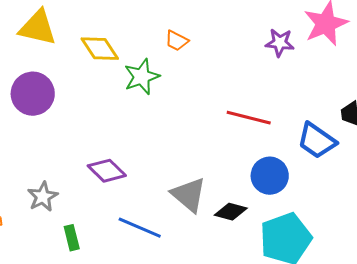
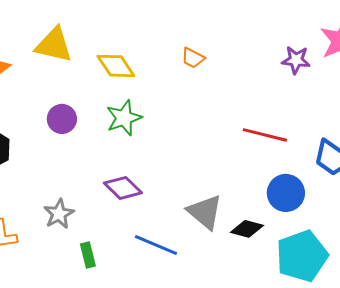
green star: (142, 77) -> (124, 118), moved
purple circle: (33, 94) -> (62, 119), moved, size x0.7

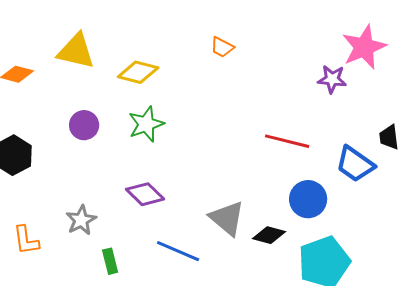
orange trapezoid: (193, 58) -> (222, 47), moved
purple star: (296, 60) -> (332, 79), moved
yellow diamond: (116, 66) -> (138, 72), turned -42

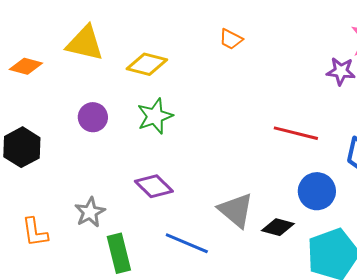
green rectangle: (110, 261) -> (119, 253), size x1.5

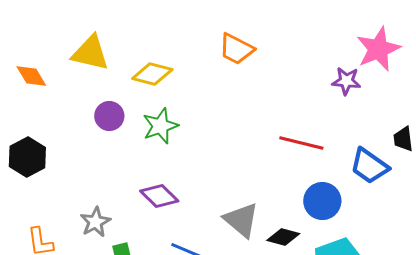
orange trapezoid: (231, 39) -> (236, 49), size x1.5
orange diamond: (26, 66) -> (31, 76), turned 44
purple circle: (93, 117) -> (109, 116), moved

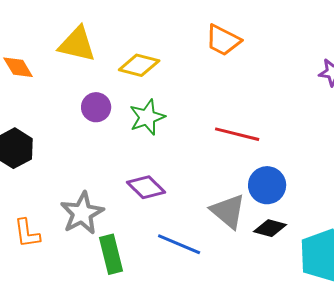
red line: (301, 143) -> (237, 134), moved
blue circle: (322, 201) -> (267, 185), moved
gray star: (95, 222) -> (82, 213), size x1.4

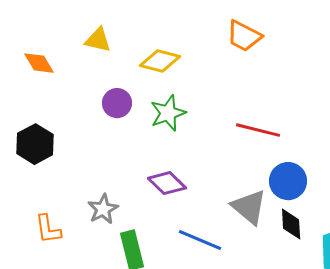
yellow triangle: (77, 44) -> (98, 40), size x0.7
gray star: (82, 213) -> (103, 209), size x0.7
black diamond: (270, 228) -> (291, 224), turned 72

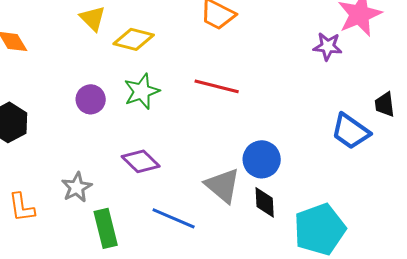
yellow triangle: (98, 40) -> (93, 18), moved, turned 32
purple circle: (117, 103) -> (91, 99), moved
red line: (258, 130) -> (217, 86), moved

